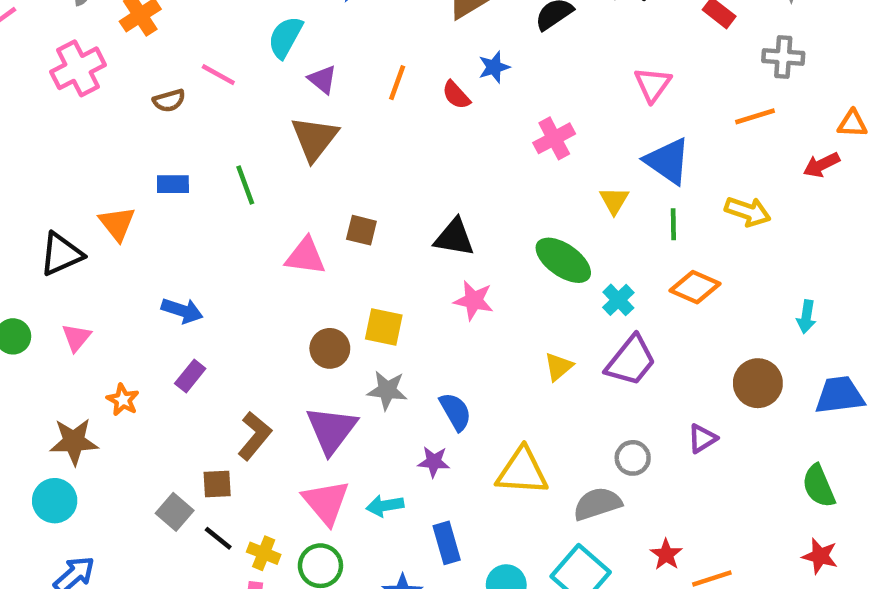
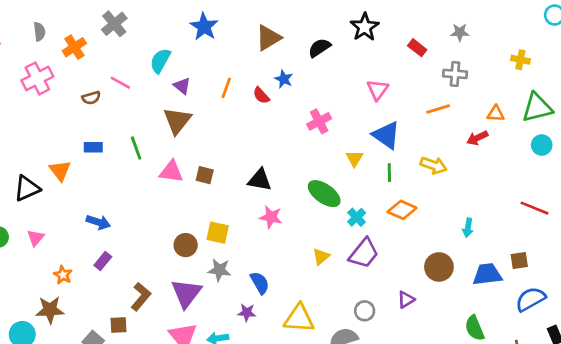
blue star: (494, 67) -> (284, 79), turned -30
pink triangle: (305, 256) -> (171, 172), moved
brown star: (74, 442) -> (50, 310), moved

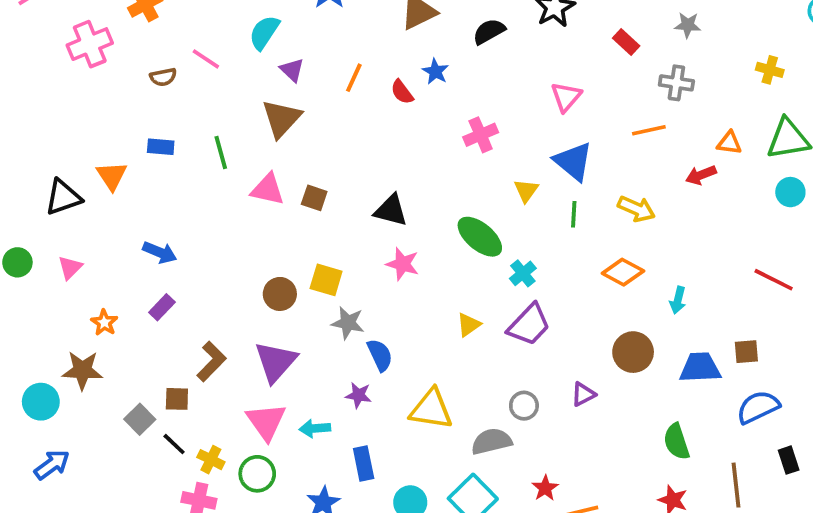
orange diamond: (402, 210) -> (623, 272), moved
gray star: (219, 270) -> (348, 323), moved

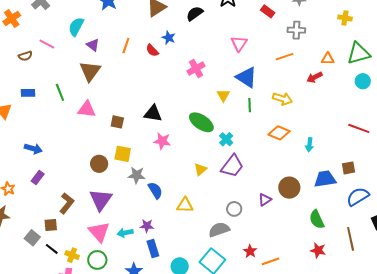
brown square: (314, 198) -> (117, 122), moved
brown circle: (633, 352) -> (289, 188), moved
purple star: (358, 395) -> (147, 226), moved
yellow triangle: (431, 409) -> (185, 205), moved, size x0.7

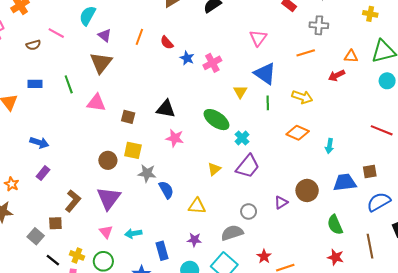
blue star: (169, 38) -> (187, 58), moved
purple star: (147, 226) -> (194, 240), moved
pink triangle: (99, 232) -> (106, 232), size x0.6
black line: (52, 249) -> (53, 260), moved

